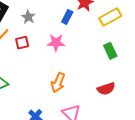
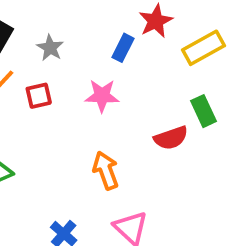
orange arrow: (58, 83) -> (106, 170), turned 138
red semicircle: (106, 89) -> (171, 138), moved

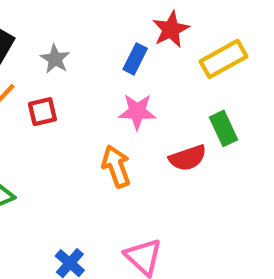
pink star: (102, 96) -> (137, 112), moved
orange arrow: (106, 170) -> (116, 166), moved

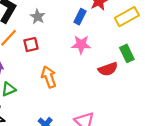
orange arrow: (116, 166) -> (49, 77), moved

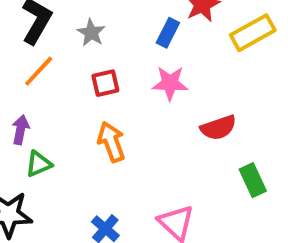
red square: (31, 45) -> (105, 83), moved
green rectangle: (127, 53) -> (253, 180), moved

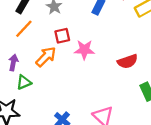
pink star: (170, 83) -> (84, 50), moved
orange arrow: (111, 142) -> (46, 57), moved, turned 65

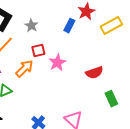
pink star: (84, 50) -> (57, 63), turned -30

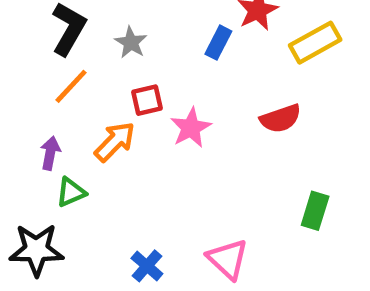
red semicircle: (94, 73) -> (281, 119), moved
green rectangle: (111, 99) -> (315, 211), turned 42

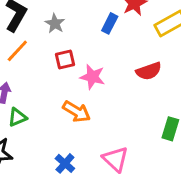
pink star: (191, 128) -> (92, 77), turned -30
orange arrow: (115, 142) -> (77, 112), moved, turned 76

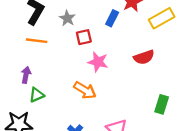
orange line: (17, 51) -> (37, 41), turned 54
red square: (65, 60) -> (84, 37), moved

